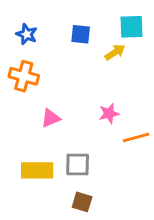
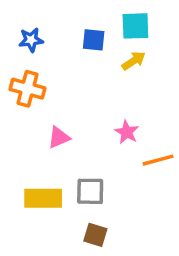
cyan square: (131, 27) -> (135, 26), moved
blue star: (27, 34) -> (31, 40), turned -30
pink star: (109, 114) -> (127, 132), turned -30

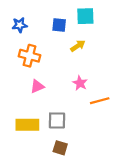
yellow arrow: (134, 61) -> (78, 46), moved
orange cross: (28, 89) -> (30, 56), moved

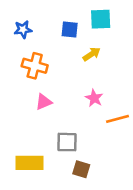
yellow rectangle: (27, 125) -> (29, 163), moved
brown square: (60, 148) -> (81, 169), moved

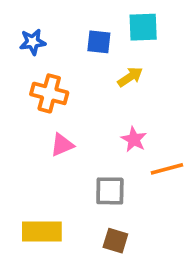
gray square: (67, 142) -> (110, 191), moved

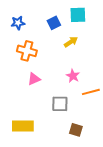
blue square: (99, 42) -> (54, 23), turned -32
brown square: (115, 241) -> (76, 130), moved

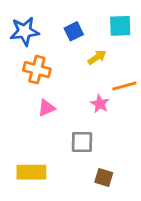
cyan square: (78, 15) -> (120, 26), moved
blue star: (18, 23) -> (25, 31), size x1.5
orange line: (91, 92) -> (124, 86), moved

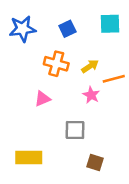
yellow arrow: (97, 57) -> (90, 66), moved
orange cross: (37, 70) -> (56, 64), moved

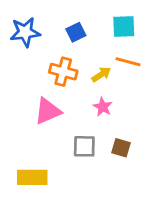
orange line: (114, 79) -> (128, 62), moved, turned 30
pink triangle: (42, 99) -> (48, 111), size x1.5
brown square: (95, 162) -> (121, 148), moved

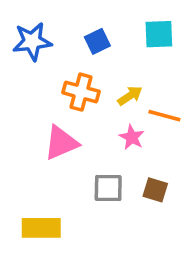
orange line: (128, 62) -> (164, 116), moved

